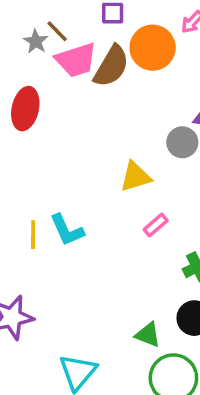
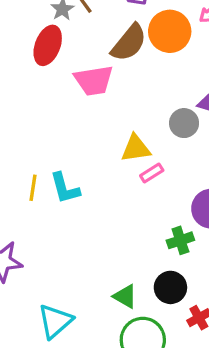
pink trapezoid: (76, 60) -> (94, 80), moved
red ellipse: (25, 109) -> (48, 45), moved
pink rectangle: (156, 225) -> (152, 173), moved

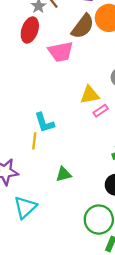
yellow line: (33, 188) -> (34, 141), moved
green triangle: (125, 296) -> (64, 174), moved, turned -42
cyan triangle: (55, 321) -> (25, 207), moved

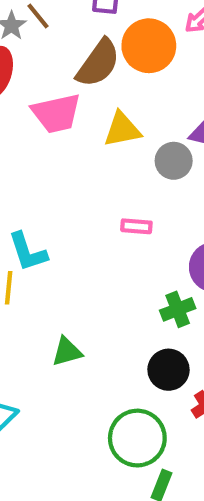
yellow triangle: (90, 95) -> (122, 129), moved
pink rectangle: (101, 111) -> (136, 226), turned 40

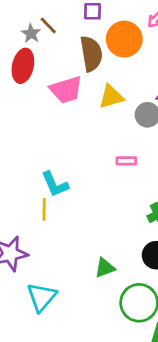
brown semicircle: (98, 63) -> (91, 54), turned -40
green triangle: (67, 352) -> (105, 268), moved

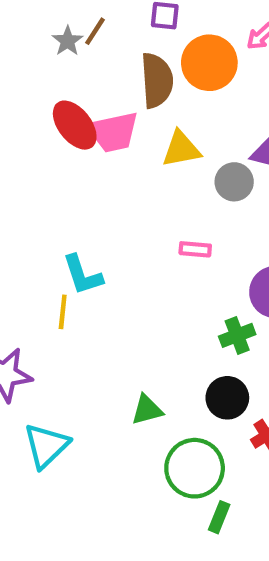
brown line: (48, 26) -> (95, 31), turned 72
red ellipse: (23, 66) -> (75, 125), moved, turned -56

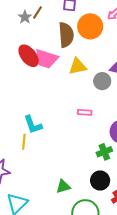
pink trapezoid: (113, 132) -> (46, 59), turned 30

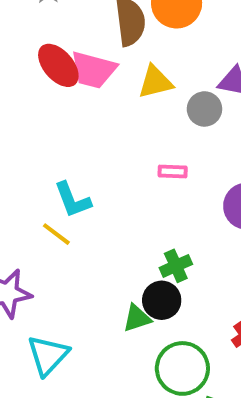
yellow line: (24, 142) -> (56, 234), turned -56
green cross: (104, 152) -> (176, 266), moved
black circle: (100, 181) -> (162, 300), moved

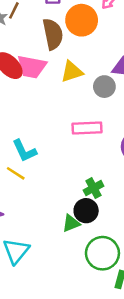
pink rectangle: (173, 171) -> (87, 128), size x1.6

